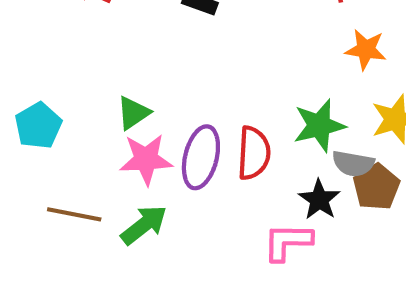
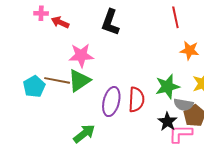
green triangle: (133, 113) -> (79, 80), size x1.4
pink star: (146, 159) -> (81, 55), moved
brown line: (74, 214) -> (57, 80), moved
pink L-shape: (288, 242) -> (180, 134), moved

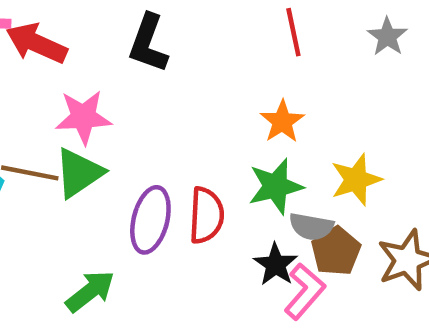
red arrow: (60, 22) -> (36, 43), size x1.5
orange star: (189, 50) -> (282, 122), moved, turned 30
pink L-shape: (180, 134) -> (305, 291), turned 130

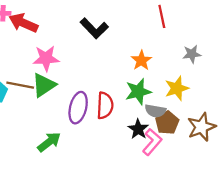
red line: (293, 32) -> (162, 16), moved
gray star: (387, 37) -> (192, 54), moved, turned 30
black L-shape: (148, 43) -> (94, 28), moved, turned -64

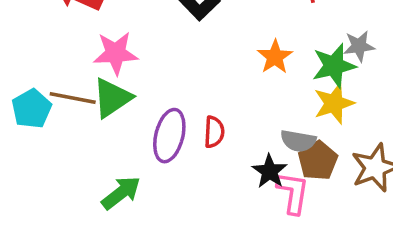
green star: (138, 92) -> (334, 66), moved
red semicircle: (105, 105) -> (214, 132), size x0.7
pink L-shape: (152, 142) -> (293, 193), turned -32

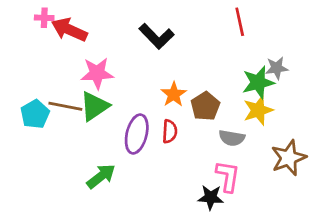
orange star: (275, 57) -> (174, 94), moved
brown pentagon: (318, 161) -> (205, 106), moved
black star: (270, 171) -> (211, 197), moved, turned -30

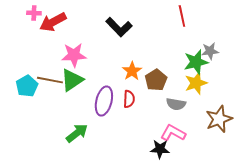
red arrow: (69, 30) -> (53, 22), turned -52
pink L-shape: (228, 176) -> (173, 133), turned -70

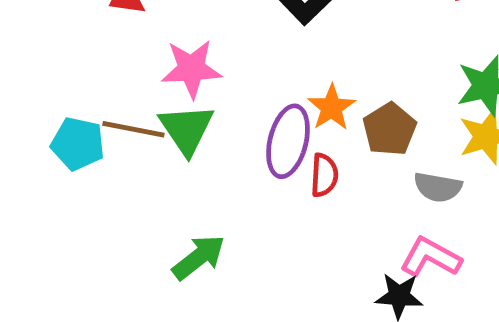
green triangle: (72, 80) -> (187, 129), turned -30
cyan pentagon: (27, 86) -> (78, 144), turned -30
purple ellipse: (104, 101) -> (288, 141), moved

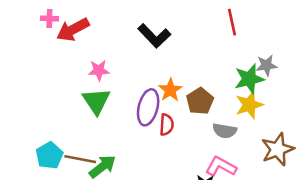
pink star: (191, 69) -> (99, 70), size x0.7
brown line: (133, 129) -> (80, 159), moved
cyan pentagon: (78, 144) -> (49, 155), moved, turned 30

